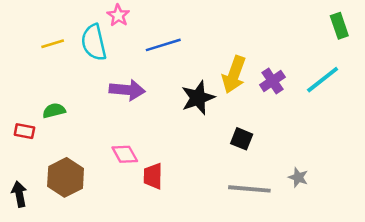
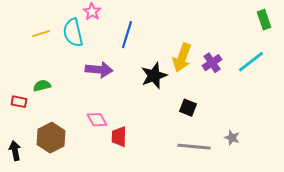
blue line: (163, 45) -> (127, 35), turned -56

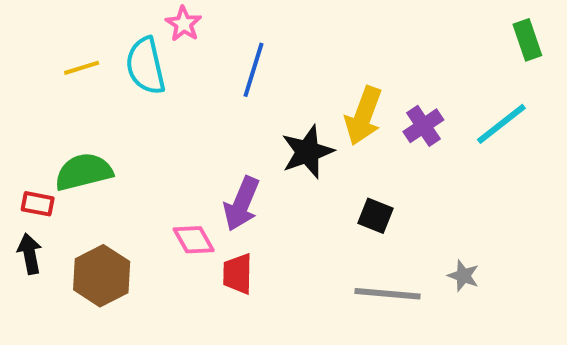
purple arrow: (99, 70) -> (242, 204), moved, turned 108
green semicircle: (42, 86) -> (84, 172), size x1.6
black arrow: (15, 151) -> (30, 254), moved

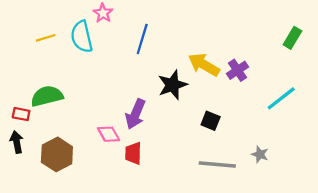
green rectangle: (527, 40) -> (292, 38), moved, turned 50
yellow arrow: (363, 116) -> (204, 65), turned 100
cyan line: (501, 124) -> (281, 98), moved

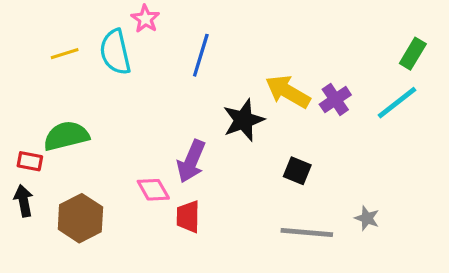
cyan line: (281, 98) -> (397, 103), moved

